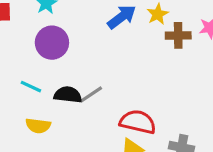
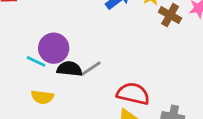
brown cross: (178, 35) -> (170, 15), turned 30
purple circle: (52, 43) -> (54, 48), moved

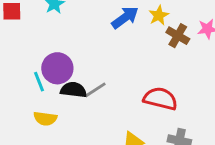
cyan line: (36, 61) -> (39, 82), turned 42
red semicircle: (133, 94) -> (160, 99), moved

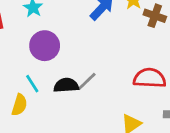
purple circle: (57, 68) -> (45, 46), moved
yellow semicircle: (45, 118) -> (19, 105), moved, turned -70

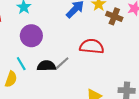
red semicircle: (150, 78) -> (92, 46), moved

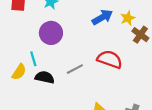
black semicircle: (46, 66) -> (45, 77), moved

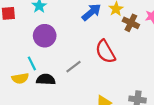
red semicircle: (110, 59) -> (105, 52), turned -130
yellow semicircle: (19, 72) -> (20, 78), turned 56

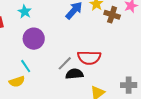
red semicircle: (105, 52) -> (89, 58), moved, turned -50
black semicircle: (46, 79) -> (74, 74), moved

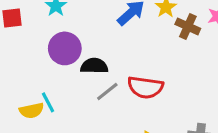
cyan line: (26, 66) -> (48, 102), moved
black semicircle: (74, 74) -> (94, 66), moved

